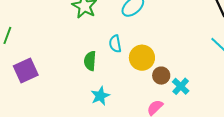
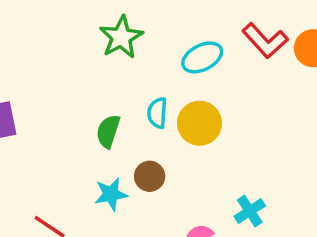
yellow circle: (142, 58) -> (200, 123), moved
brown circle: (161, 76) -> (150, 176), moved

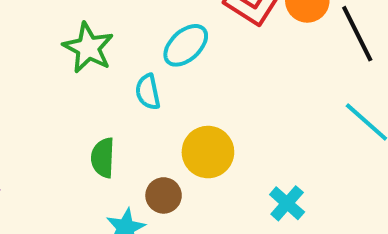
cyan semicircle: (157, 113) -> (148, 92), moved
yellow circle: (200, 123) -> (208, 152), moved

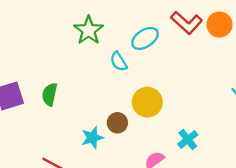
cyan semicircle: (148, 92) -> (119, 61), turned -30
green semicircle: (103, 158) -> (50, 94), moved

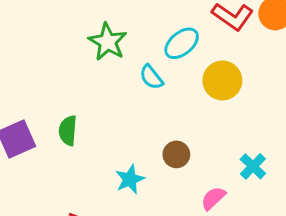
yellow circle: (147, 102) -> (222, 80), moved
brown circle: (117, 123) -> (176, 154), moved

